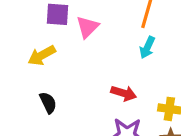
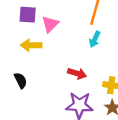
yellow arrow: (42, 55) -> (31, 45), moved, turned 30

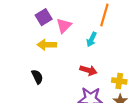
purple square: (28, 15) -> (44, 17), turned -35
cyan arrow: (95, 39) -> (92, 39), moved

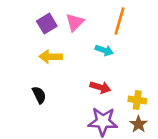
pink triangle: (64, 26) -> (75, 22), moved
cyan arrow: (92, 39) -> (104, 50), turned -96

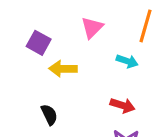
purple square: (47, 24) -> (39, 43), moved, turned -30

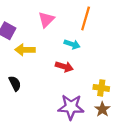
red arrow: (123, 105) -> (64, 67), moved

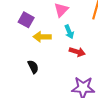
cyan arrow: (72, 44) -> (69, 32), moved, turned 48

